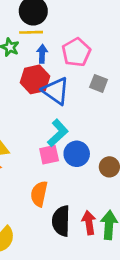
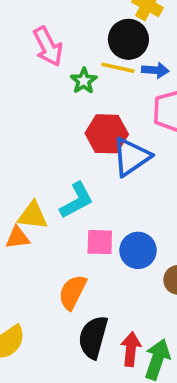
blue arrow: (42, 54) -> (155, 70), moved, turned 78
blue triangle: (56, 91) -> (131, 157), turned 36
cyan L-shape: (58, 133) -> (77, 200), moved

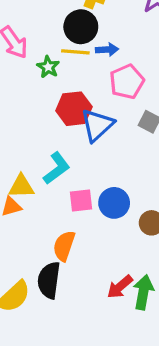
black semicircle: (93, 337) -> (49, 280), moved
red arrow: (131, 349) -> (120, 287), turned -128

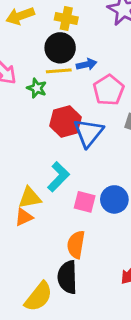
pink square: (81, 200) -> (85, 202), turned 30

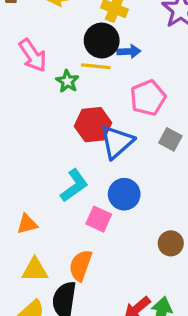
blue arrow: (87, 64) -> (129, 51), moved
yellow triangle: (30, 198) -> (35, 270), moved
blue circle: (114, 199) -> (124, 194), moved

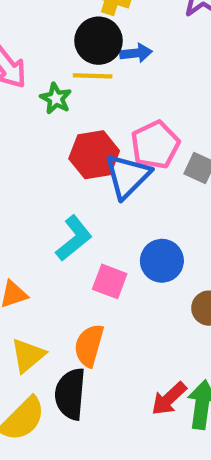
pink pentagon: (148, 98) -> (155, 145), moved
blue circle: (124, 194) -> (162, 261), moved
yellow triangle: (35, 270) -> (28, 355), turned -36

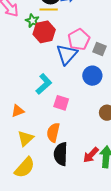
red hexagon: (94, 155) -> (44, 32), moved
blue circle: (162, 261) -> (92, 76), moved
black semicircle: (70, 394) -> (61, 154), moved

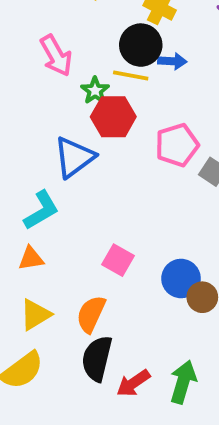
blue triangle: (67, 54) -> (74, 157), moved
blue circle: (92, 76) -> (181, 279), moved
cyan L-shape: (44, 84) -> (41, 210), moved
red arrow: (91, 155) -> (133, 383), moved

